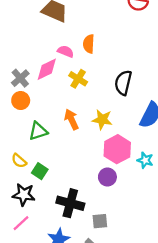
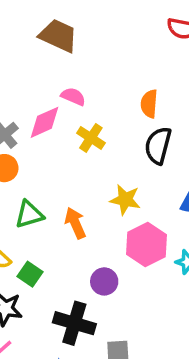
orange semicircle: (89, 44) -> (149, 104), moved
orange arrow: (72, 119) -> (75, 223), moved
purple circle: (107, 177) -> (104, 281), moved

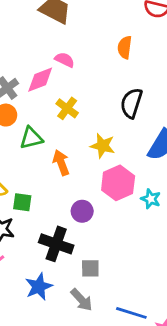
orange semicircle: (149, 104) -> (125, 47), moved
yellow cross: (91, 138) -> (67, 108), moved
green triangle: (29, 214) -> (31, 138), moved
green square: (30, 274) -> (22, 202), turned -30

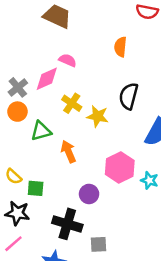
yellow star: (103, 146) -> (98, 116), moved

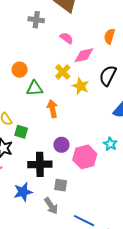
pink diamond: (47, 79) -> (84, 55), moved
gray cross: (18, 87) -> (36, 20), moved, turned 35
pink hexagon: (120, 167) -> (85, 157), moved
black cross: (67, 224) -> (40, 164), turned -30

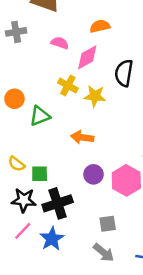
orange semicircle: (109, 36) -> (100, 26), moved, turned 77
orange arrow: (52, 109) -> (82, 137), moved, turned -54
black cross: (40, 164) -> (58, 203), moved
blue star: (23, 192) -> (52, 239), moved

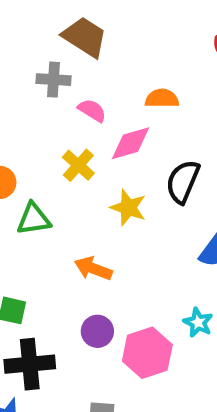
gray cross: (16, 32) -> (53, 80), moved
yellow cross: (68, 85) -> (78, 165), moved

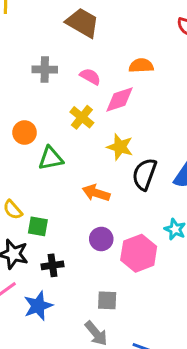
gray cross: (53, 80) -> (45, 69), moved
black semicircle: (183, 182) -> (144, 174), moved
black cross: (30, 364) -> (52, 265), size x0.6

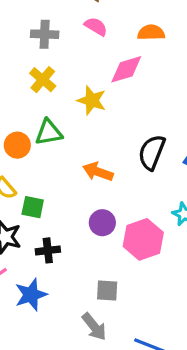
pink semicircle: (90, 77) -> (96, 26), moved
yellow cross: (82, 117) -> (43, 80), moved
orange circle: (25, 133) -> (17, 145), moved
yellow star: (120, 147) -> (92, 100), moved

